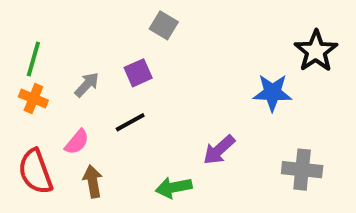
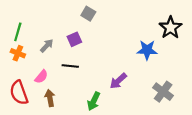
black line: (130, 122) -> (70, 66), turned 35
gray cross: (302, 170) -> (163, 92), turned 30
green arrow: (174, 187) -> (94, 101), turned -54

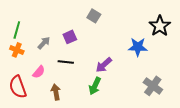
gray square: (88, 14) -> (94, 16), moved
purple arrow: (118, 81) -> (104, 65), moved
brown arrow: (50, 98) -> (56, 92), moved
green arrow: (94, 101) -> (95, 86), moved

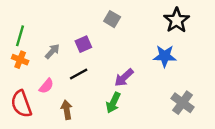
black star: (160, 26) -> (177, 20), moved
black line: (66, 62) -> (79, 74), turned -35

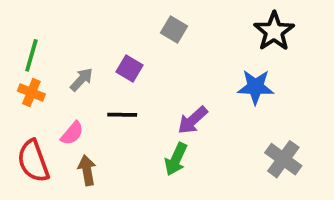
purple square: (83, 44) -> (130, 68), turned -35
black line: (79, 74) -> (122, 115), turned 30
brown arrow: (67, 110) -> (87, 170), moved

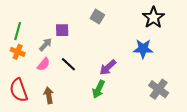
purple square: (130, 68) -> (62, 30), moved, turned -32
black line: (122, 115) -> (68, 64), turned 42
pink semicircle: (72, 133) -> (44, 64), moved

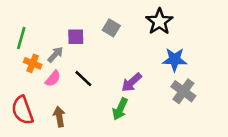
gray square: (97, 17) -> (111, 28), moved
black star: (153, 18) -> (159, 22), moved
orange cross: (18, 52) -> (33, 63), moved
gray cross: (159, 89) -> (183, 91), moved

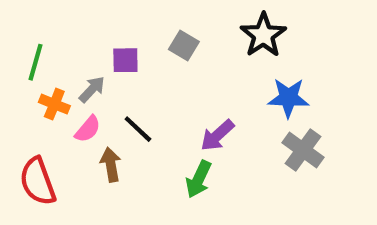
brown arrow: (59, 117) -> (111, 165), moved

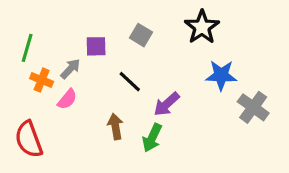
black line: (138, 129) -> (130, 82), moved
gray cross: (303, 150) -> (253, 107), moved
brown arrow: (111, 165) -> (115, 127), moved

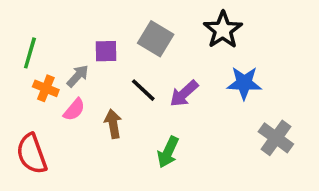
gray square: (141, 35) -> (156, 39), size x1.4
purple arrow: (167, 104) -> (184, 94), moved
gray cross: (253, 107) -> (276, 138), moved
brown arrow: (115, 127) -> (113, 124), moved

